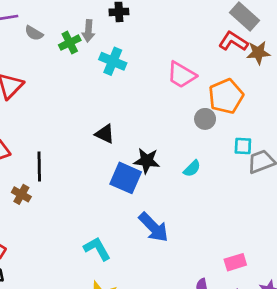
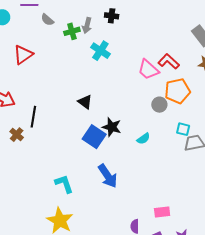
red L-shape: (233, 41) -> (169, 61), moved

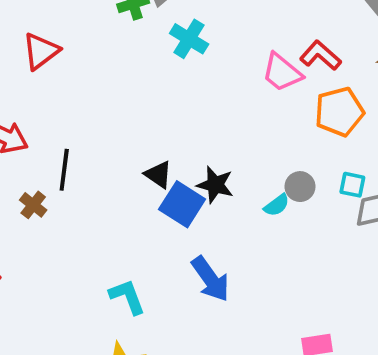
black triangle: (85, 102) -> (158, 175), moved
gray circle: (159, 105) -> (300, 187), moved

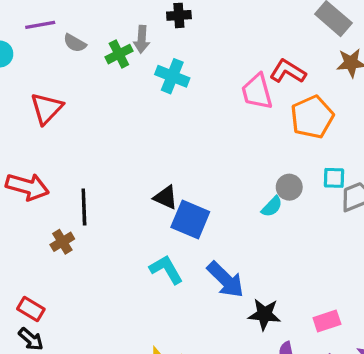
pink trapezoid: (282, 72) -> (257, 92), turned 45
black star: (215, 185) -> (264, 314), moved
brown cross: (33, 205) -> (62, 242), turned 30
cyan L-shape: (127, 297) -> (166, 270), moved

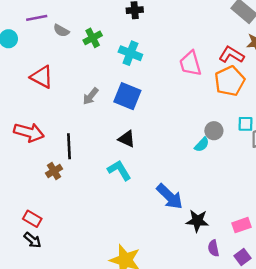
gray arrow: (142, 39) -> (91, 96), moved, turned 36
red L-shape: (288, 71) -> (231, 55), moved
red triangle: (46, 108) -> (42, 77), turned -45
blue square: (190, 220) -> (127, 96), moved
cyan L-shape: (166, 270) -> (119, 170), moved

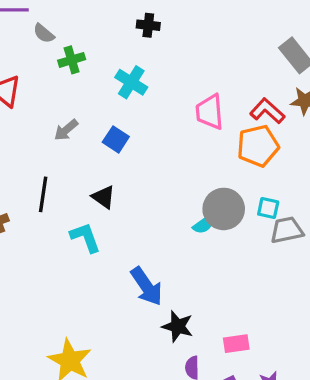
green cross: (93, 38) -> (72, 60), moved
blue square: (127, 96) -> (116, 139), size x0.7
gray circle: (214, 131) -> (224, 209), size x1.6
black line: (69, 146) -> (43, 194), moved

